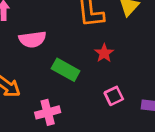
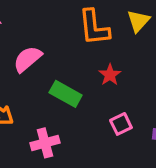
pink semicircle: (32, 39) -> (28, 59), turned 148

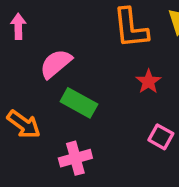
green rectangle: (66, 94) -> (79, 103), moved
pink square: (121, 124) -> (161, 137), turned -35

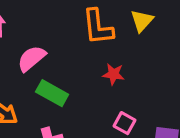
red star: (148, 82) -> (113, 74), turned -30

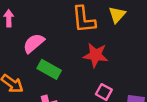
red star: (113, 74) -> (96, 55), size x1.5

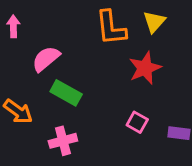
red star: (96, 55) -> (145, 68), moved, turned -30

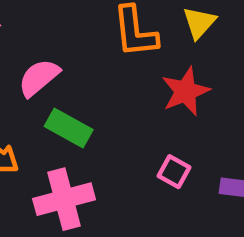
pink cross: (63, 141) -> (64, 199), size x1.4

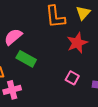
pink cross: (64, 199) -> (12, 90), moved, size x0.7

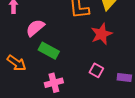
pink cross: (12, 90) -> (54, 83), moved

